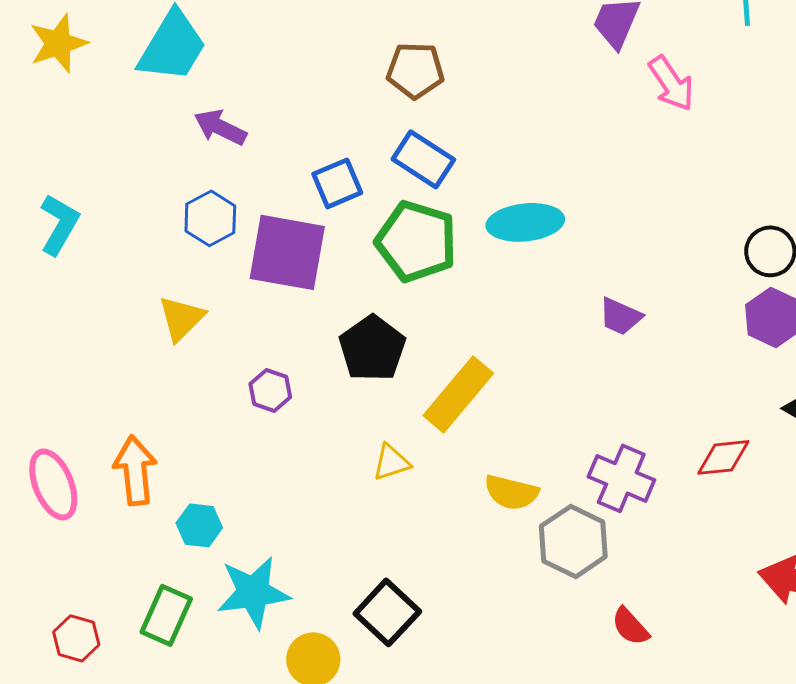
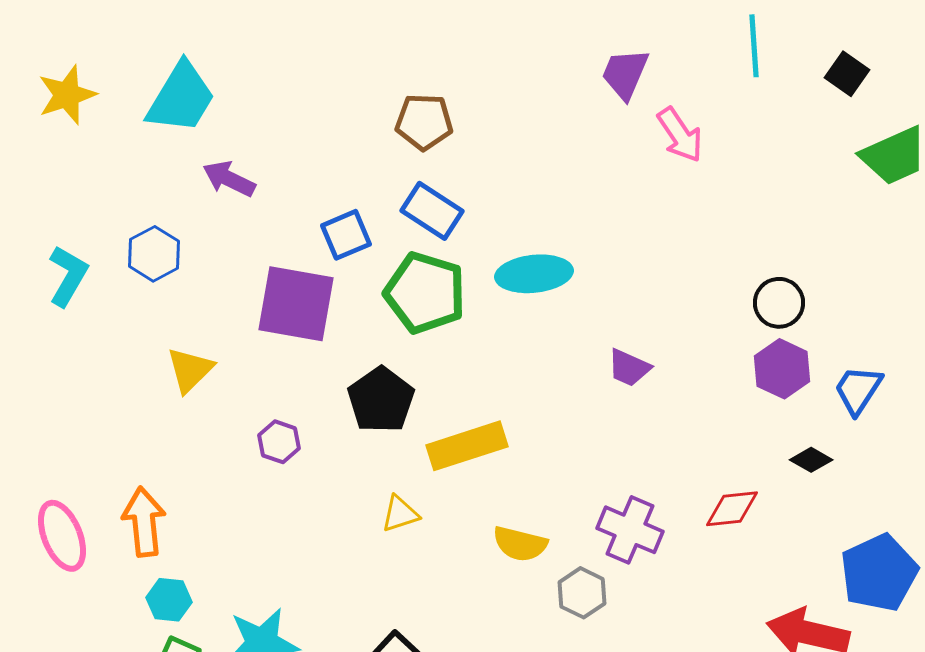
blue hexagon: (210, 218) -> (154, 254), moved
yellow rectangle: (458, 394) -> (467, 446), turned 32
cyan hexagon: (199, 525) -> (169, 600), moved
gray hexagon: (573, 541) -> (582, 593), size x0.7

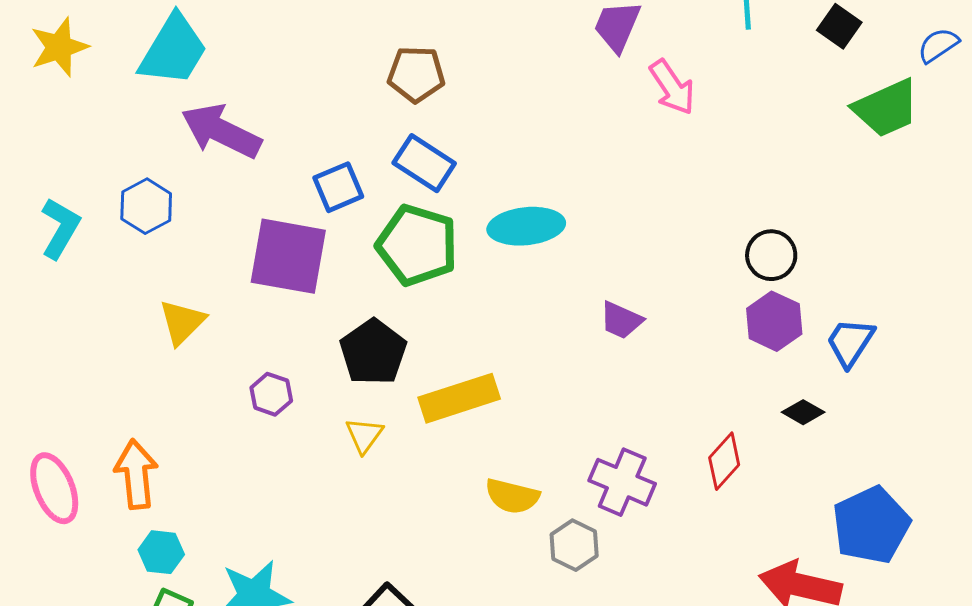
purple arrow: (229, 179) -> (221, 131), size x1.5
red diamond: (732, 509) -> (724, 461), turned -42
yellow triangle: (400, 514) -> (364, 435), moved, turned -36

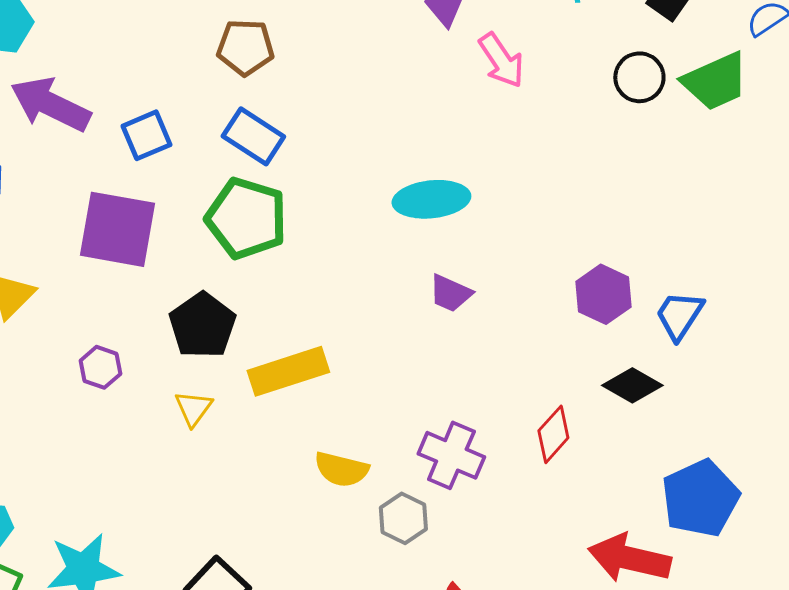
blue square: (338, 187) -> (146, 135), moved
cyan ellipse: (526, 226) -> (431, 199), moved
black circle: (771, 255) -> (639, 77), moved
black diamond: (803, 412) -> (632, 385), size x1.4

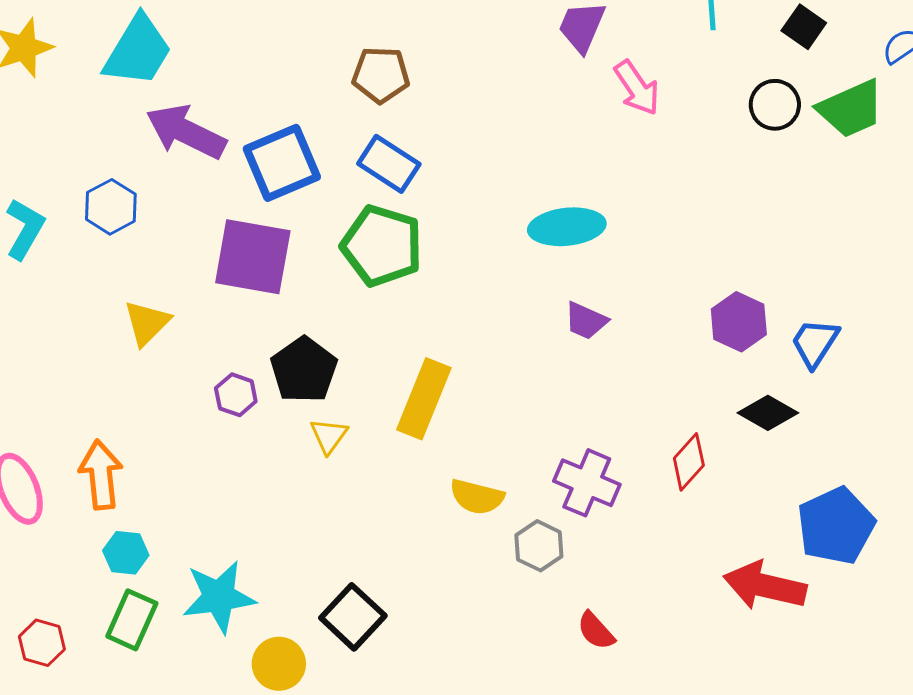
blue square: (146, 135) -> (282, 163), size x1.5
black pentagon: (202, 325) -> (304, 370), moved
yellow rectangle: (288, 371) -> (424, 399), turned -50

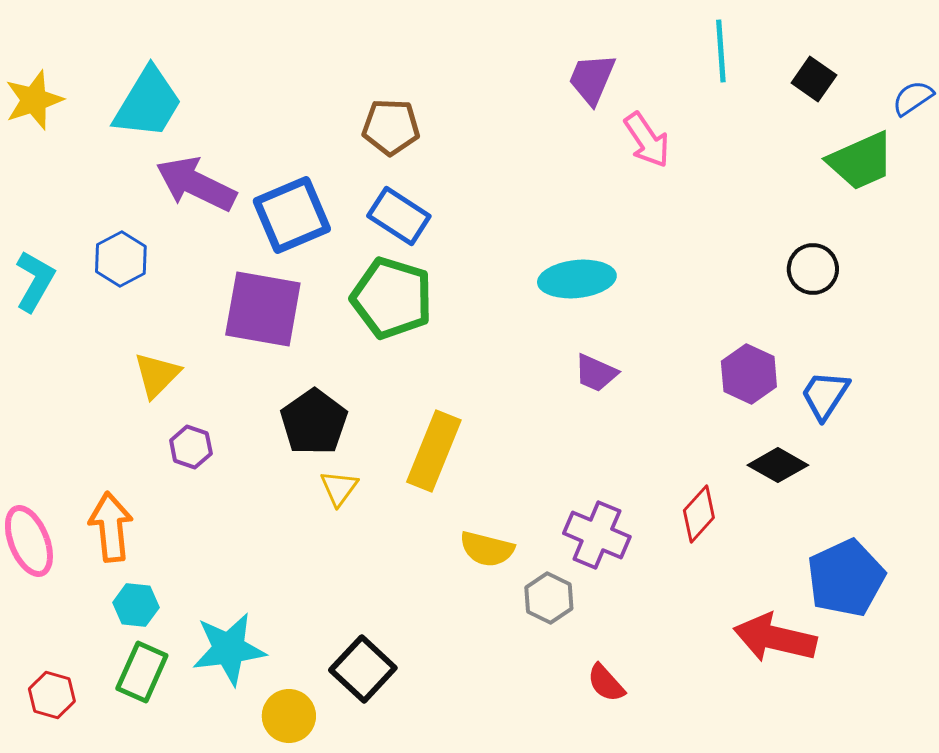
black circle: (775, 105) -> (813, 269), moved
purple hexagon: (236, 395) -> (191, 447), moved

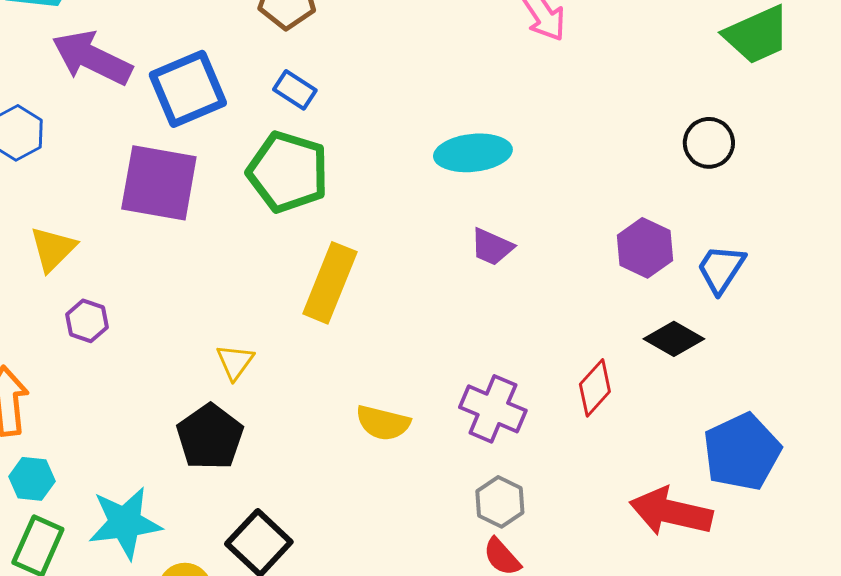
blue rectangle: (399, 216) -> (295, 90), size x0.7
black pentagon: (314, 422) -> (210, 437), moved
yellow rectangle: (434, 451) -> (330, 283), moved
gray hexagon: (549, 598) -> (500, 502), moved

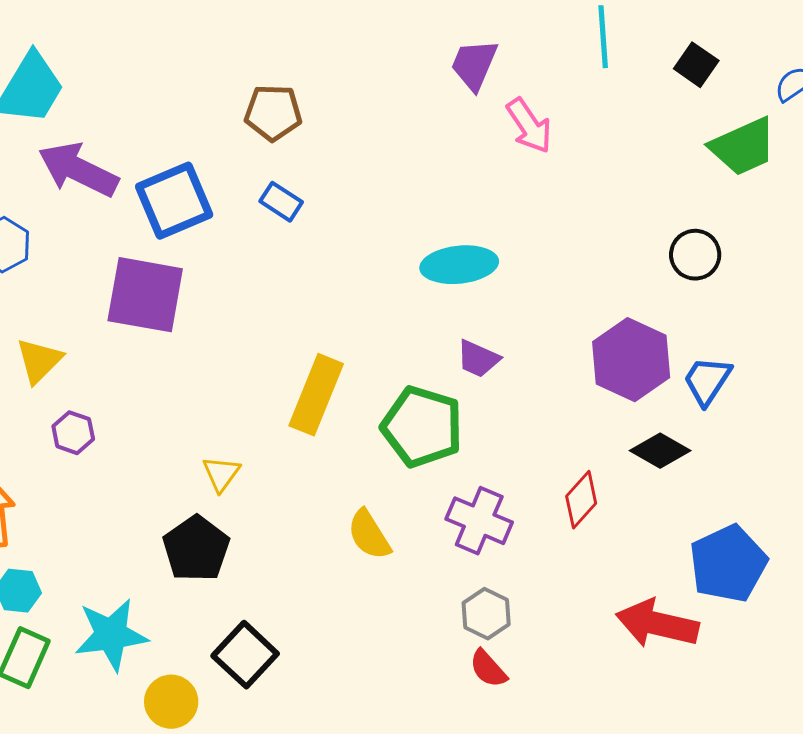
green pentagon: (288, 172) -> (422, 427), moved
purple hexagon: (645, 248) -> (631, 360), size x1.4
yellow semicircle: (383, 423) -> (369, 535), turned 44

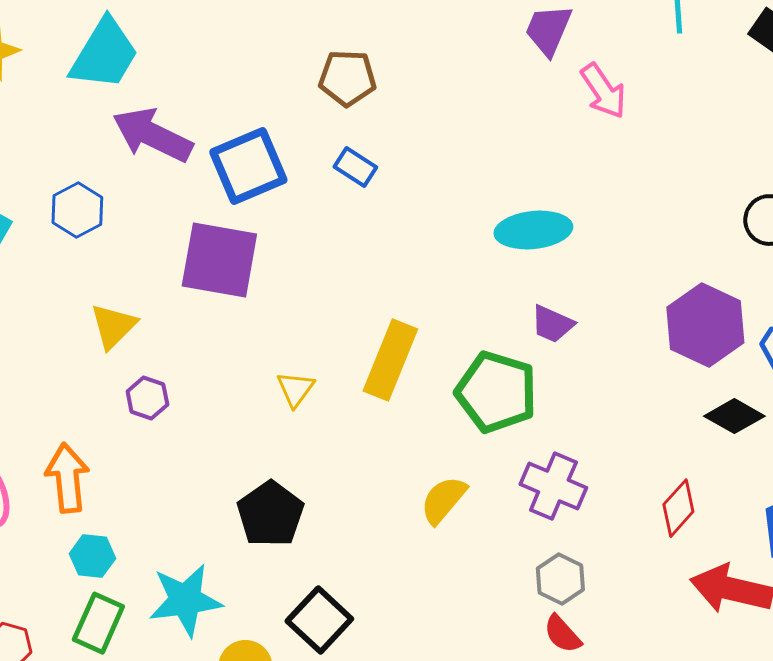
yellow triangle: (221, 474) -> (295, 389), moved
red diamond: (581, 500) -> (678, 508), moved
yellow semicircle: (369, 535) -> (443, 500), turned 72

